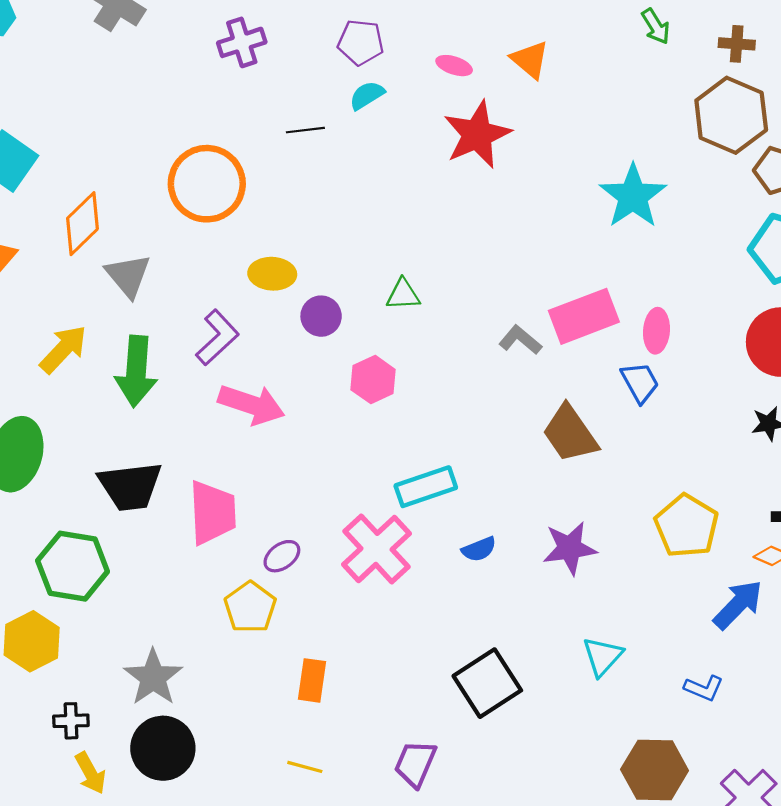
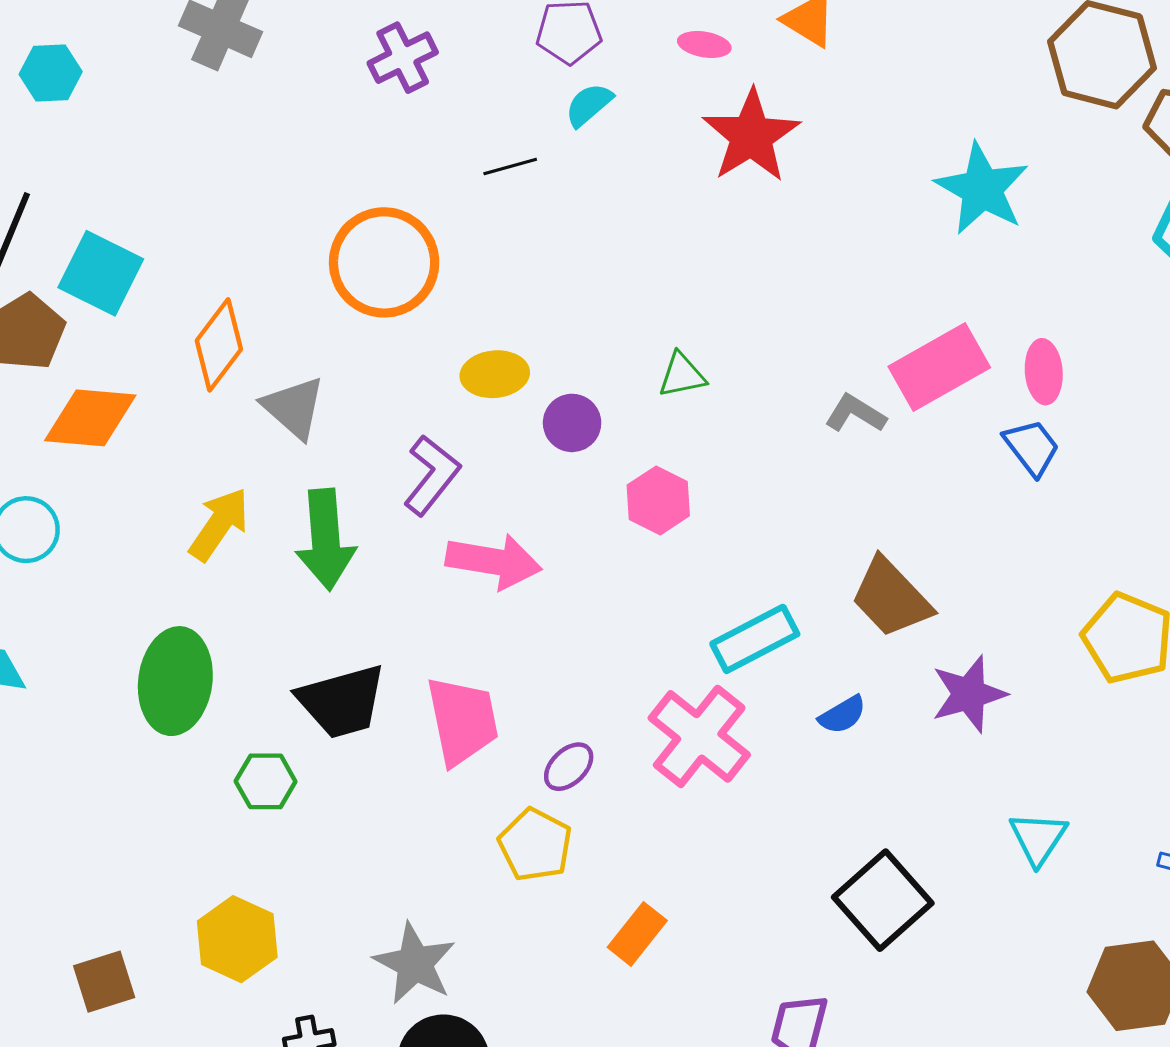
brown trapezoid: (570, 434) -> (891, 598), moved
green hexagon: (73, 566) -> (266, 781), moved, size x0.6
orange rectangle: (312, 680) -> (637, 934), turned 39

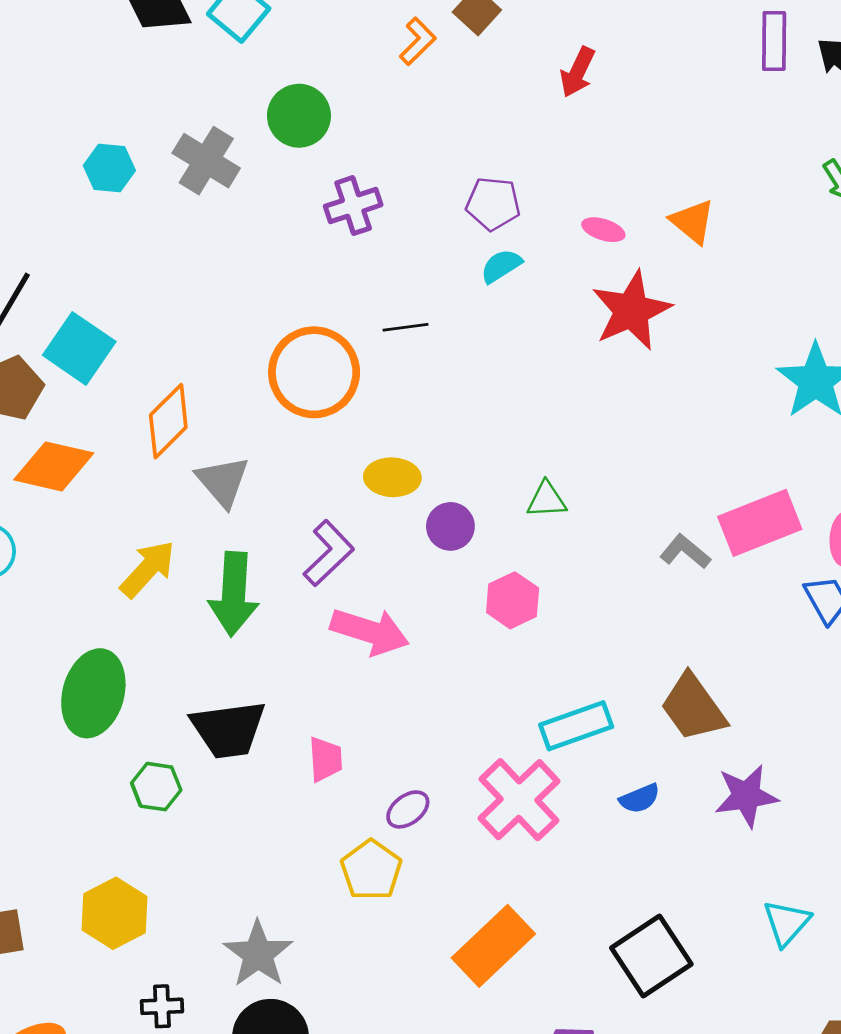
cyan hexagon: (51, 73) -> (109, 168), moved
black line: (510, 166) -> (406, 327), moved
pink trapezoid: (462, 721) -> (325, 759), size x0.6
orange rectangle: (637, 934) -> (493, 946), moved, size x1.6

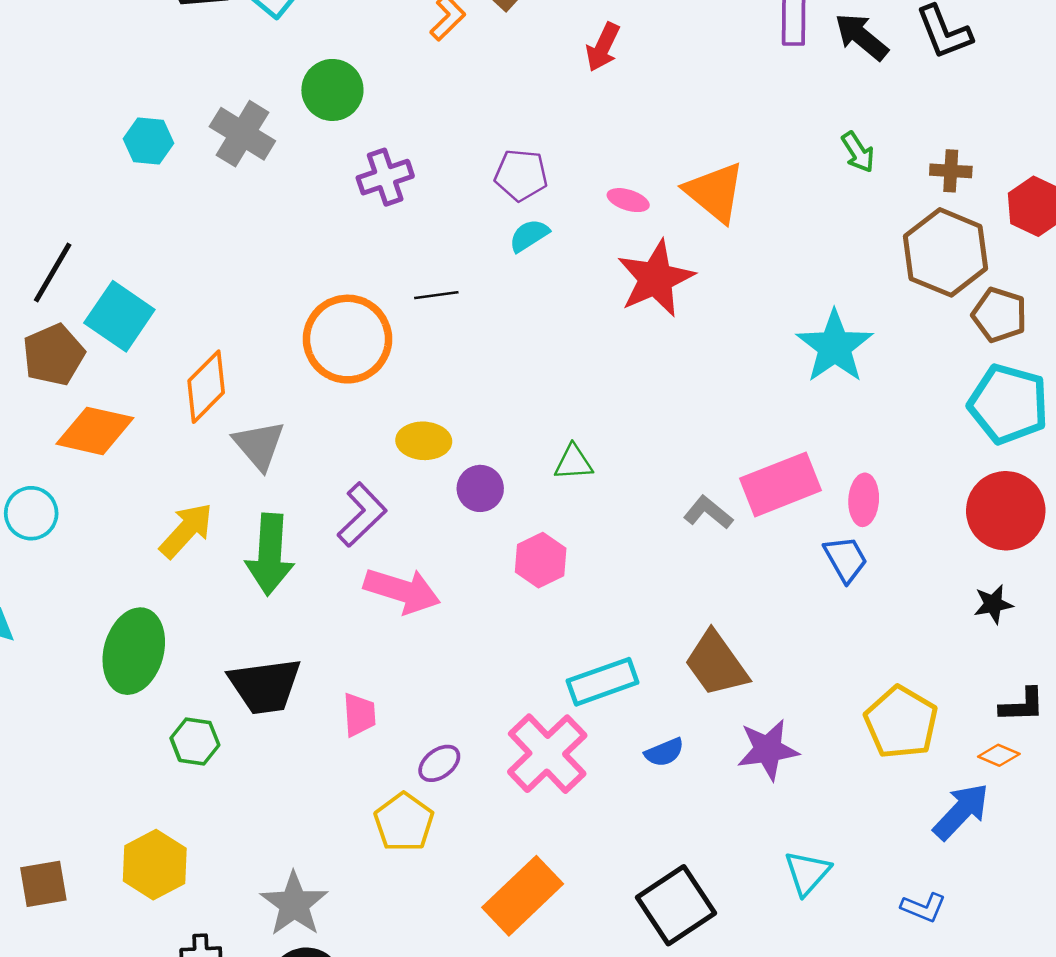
orange triangle: (693, 222) -> (715, 192), size x1.4

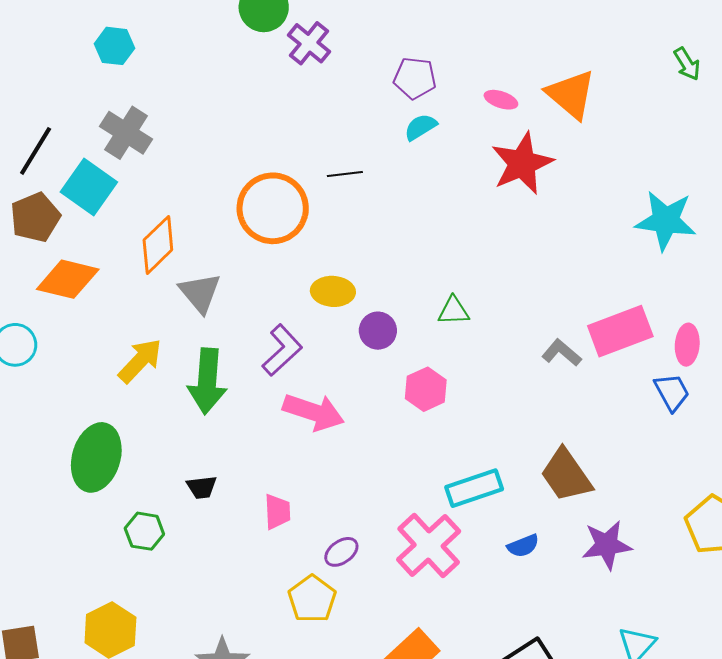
gray cross: (242, 134) -> (126, 133), moved
purple cross: (385, 177) -> (309, 43), moved, turned -33
cyan star: (835, 347) -> (666, 220), turned -30
black trapezoid: (265, 686) -> (202, 487), size x0.5

